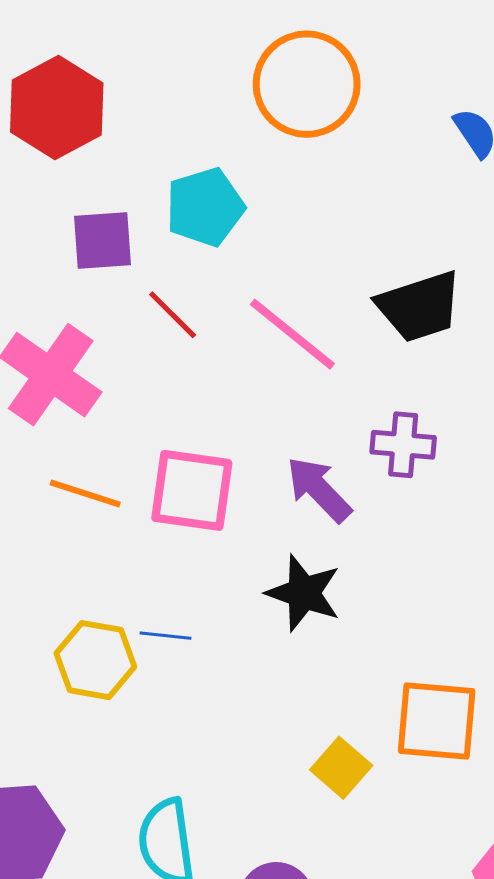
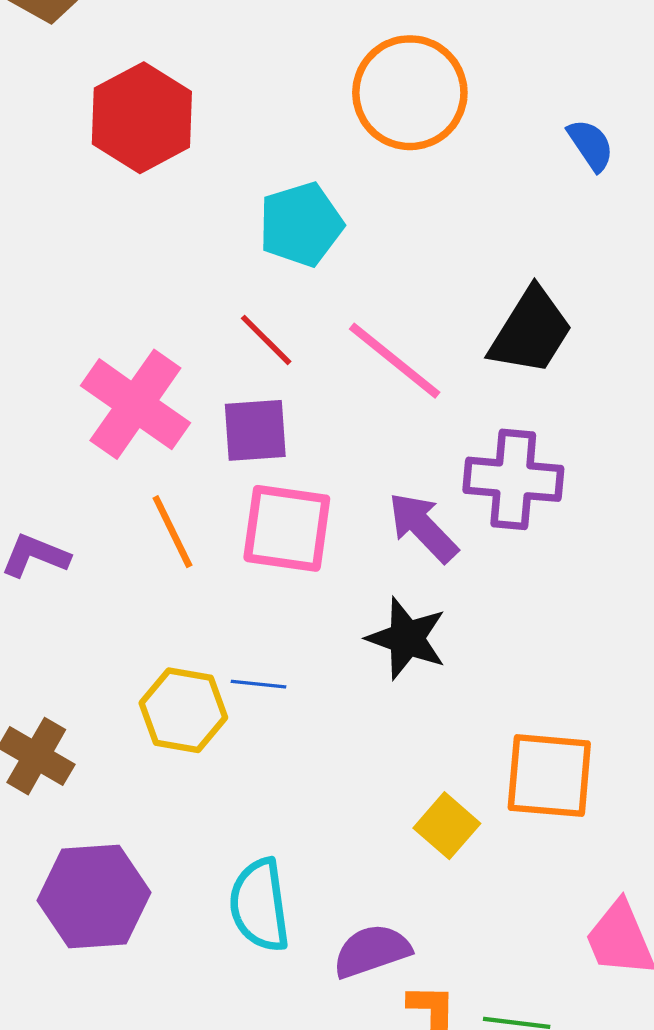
purple square: (102, 241) -> (255, 430), moved
black trapezoid: (419, 307) -> (531, 331), turned -40
purple cross: (403, 445) -> (513, 479), size x1.4
orange line: (85, 493) -> (172, 532), turned 46

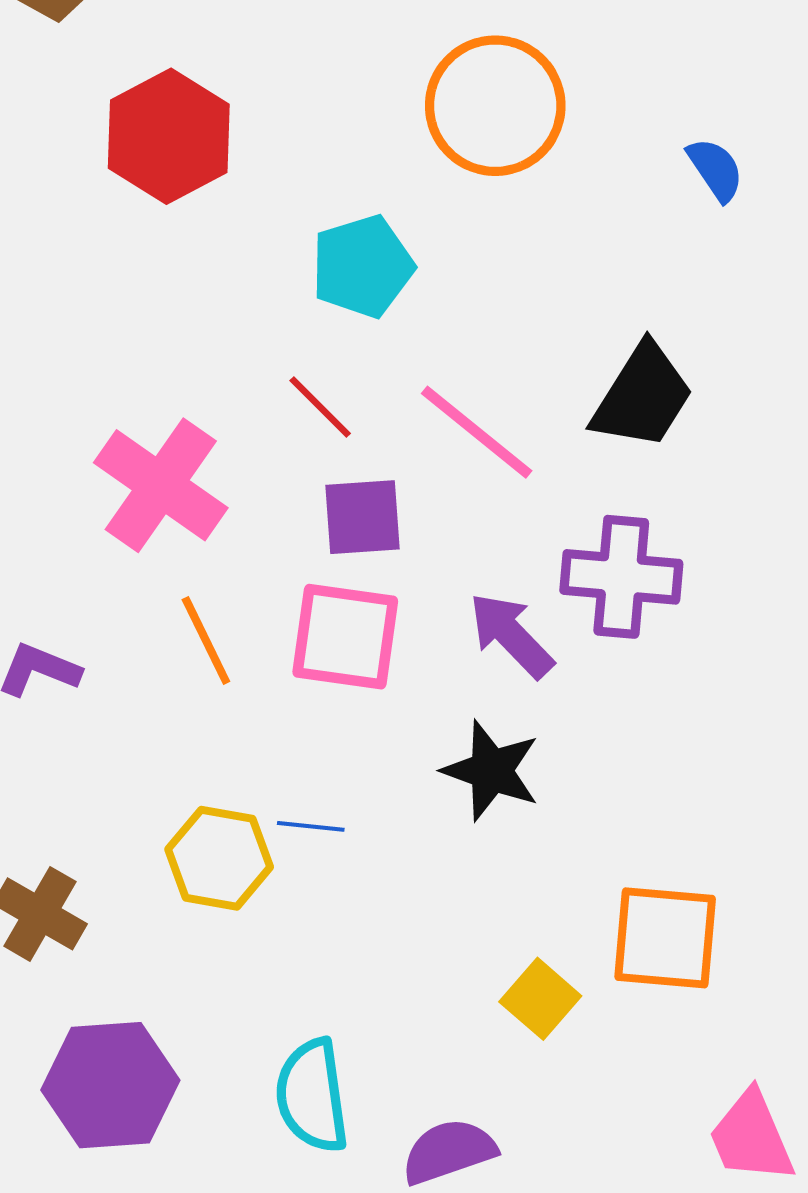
purple square: (255, 430) -> (363, 517), moved

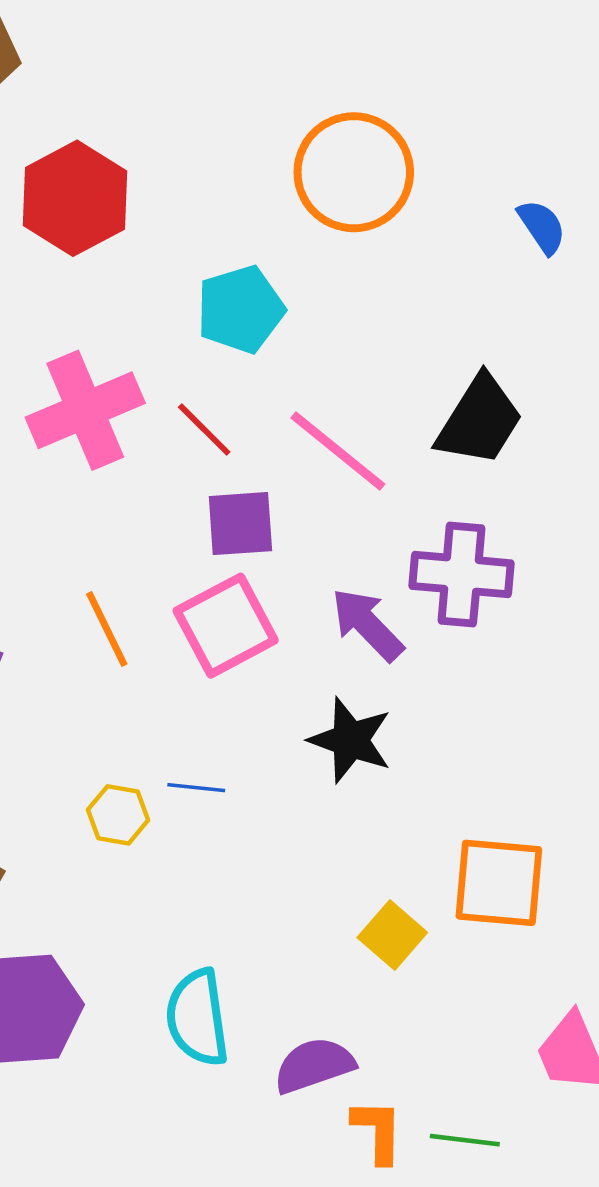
pink cross: (161, 485) -> (85, 410), moved, turned 32
pink square: (345, 637) -> (226, 626), turned -36
yellow hexagon: (219, 858) -> (118, 815), size x0.7

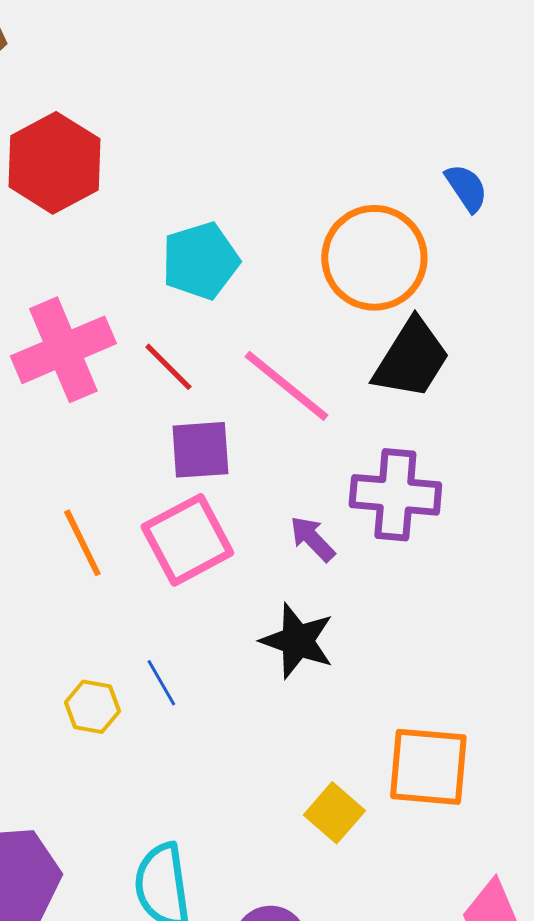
orange circle: (354, 172) -> (374, 258), moved
purple arrow: (367, 624) -> (312, 539), size x0.7
blue line: (196, 788) -> (161, 683), turned 54

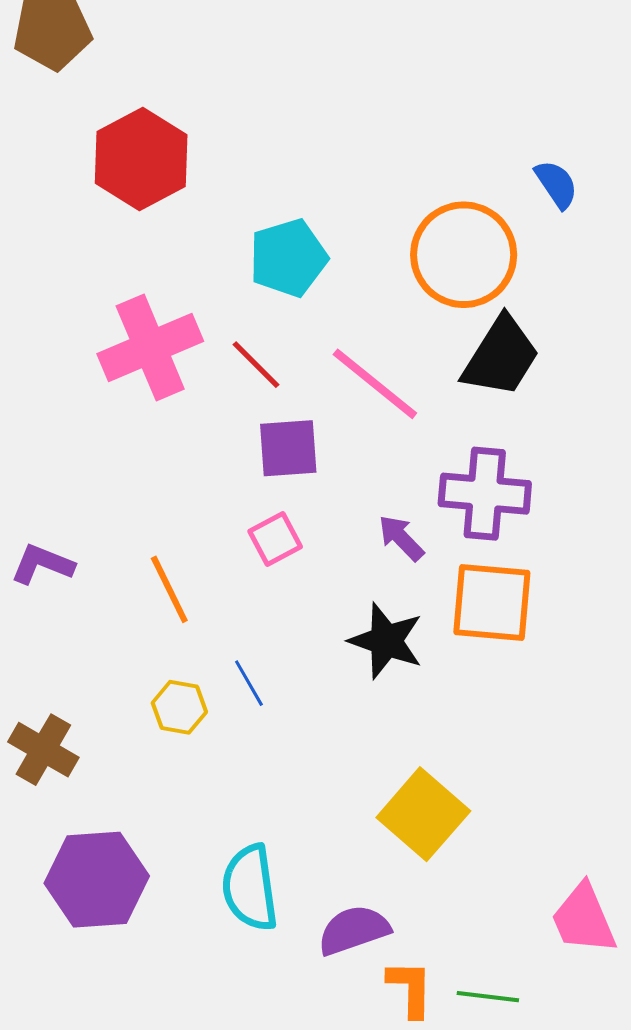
pink square: (187, 540) -> (275, 539), size x0.6
orange line: (82, 543) -> (169, 589), moved
orange square: (428, 767) -> (492, 602), moved
yellow square: (334, 813) -> (423, 814), size x1.5

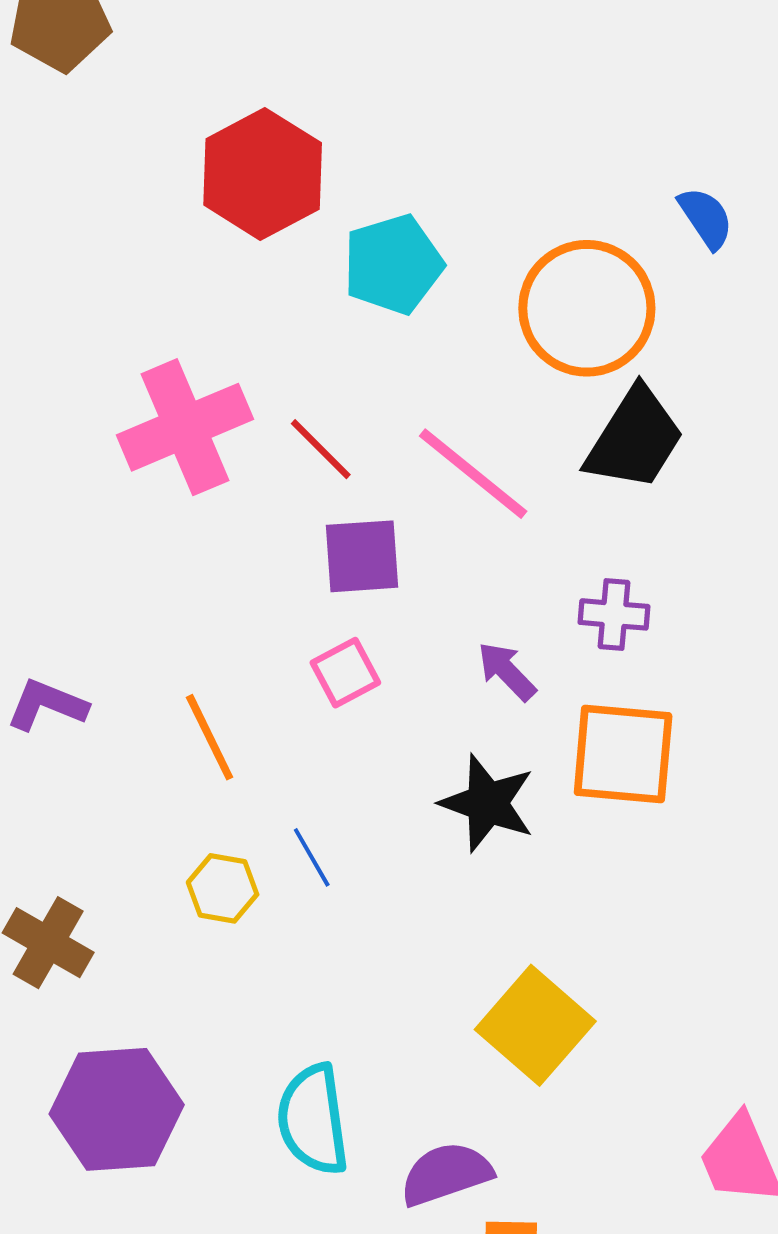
red hexagon: (141, 159) -> (263, 174), moved
cyan pentagon: (288, 258) -> (393, 264), moved
purple cross: (485, 494) -> (614, 614), size x0.6

